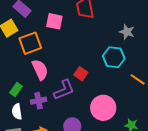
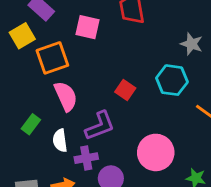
red square: (81, 74) -> (125, 90), moved
purple cross: (38, 101) -> (86, 158), moved
white semicircle: (17, 112) -> (60, 141), moved

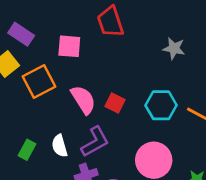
cyan hexagon: (172, 80) -> (161, 105), moved
pink semicircle: (66, 96) -> (83, 100), moved
white semicircle: (60, 141) -> (60, 146), moved

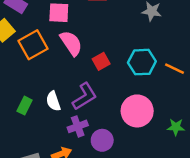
pink semicircle: (83, 100) -> (71, 43), moved
red square: (115, 103) -> (101, 61), turned 36

